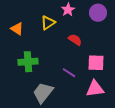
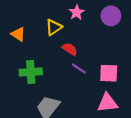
red semicircle: (75, 40) -> (70, 49), moved
purple line: (69, 73) -> (79, 69), moved

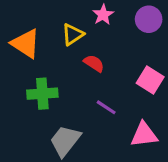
orange triangle: (18, 34) -> (26, 44), size x1.5
purple line: (79, 69) -> (106, 107), moved
pink square: (109, 73) -> (150, 80), moved, turned 30

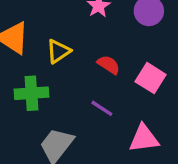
yellow triangle: (73, 34) -> (58, 51), moved
red semicircle: (94, 63) -> (109, 65), moved

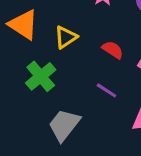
green cross: (31, 93) -> (41, 76), turned -36

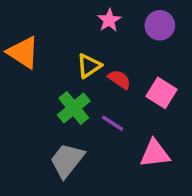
yellow triangle: (66, 37) -> (89, 66), moved
green cross: (41, 76) -> (74, 108), moved

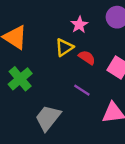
pink star: (109, 20) -> (79, 25), moved
green cross: (74, 108) -> (20, 79), moved

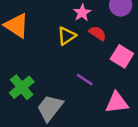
red semicircle: (87, 57) -> (97, 33), moved
green cross: (20, 79) -> (22, 87), moved

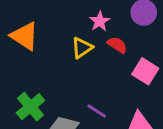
purple line: (85, 80) -> (97, 111), moved

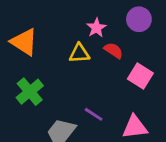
yellow triangle: (82, 48) -> (79, 53), turned 30
green cross: (30, 107) -> (30, 92), moved

